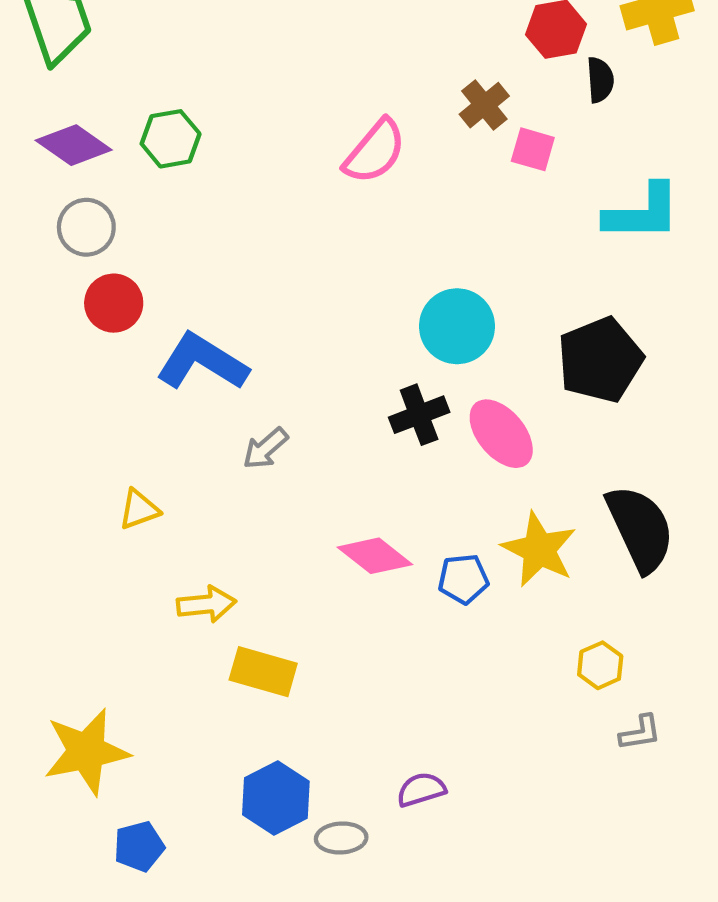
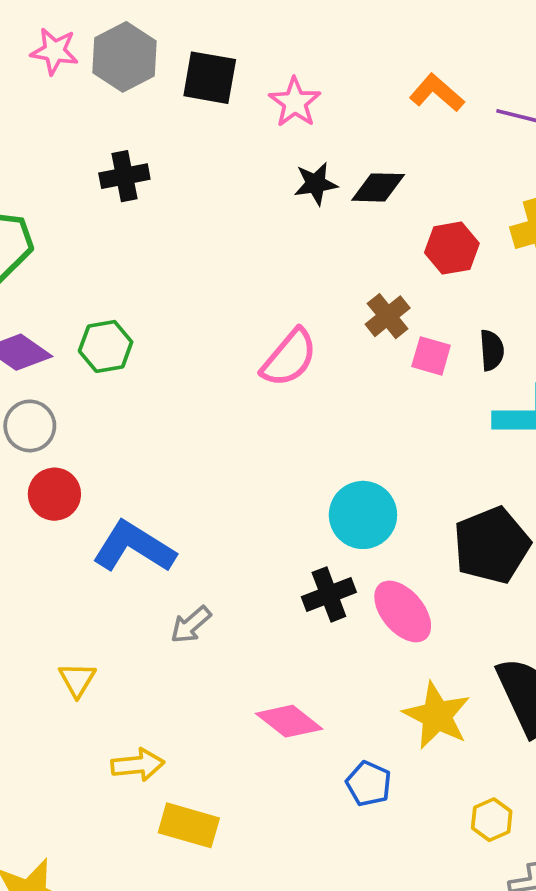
black semicircle: (600, 80) -> (492, 350), moved
yellow triangle: (139, 509) -> (77, 680), turned -39
blue pentagon: (463, 579) -> (369, 784), moved, turned 30

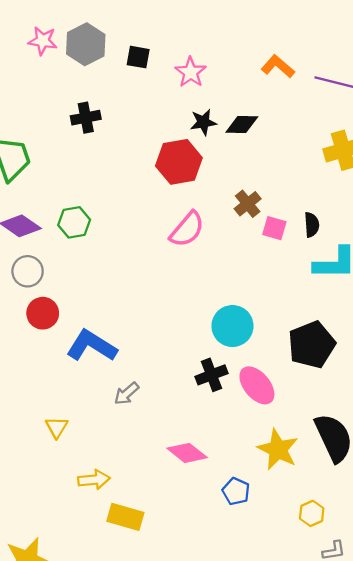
black square: (210, 78) -> (138, 57), size x0.7
red hexagon: (452, 248) -> (179, 162), moved, size x1.4

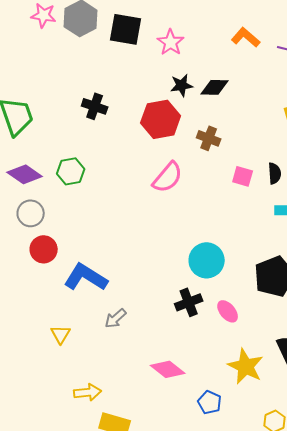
black square: (138, 57) -> (126, 29), size x1.6
black cross: (86, 118) -> (95, 106), moved, turned 30
brown cross: (248, 204) -> (209, 138), moved, turned -30
pink ellipse: (257, 385) -> (228, 311), size x0.7
yellow triangle: (57, 427) -> (61, 334), moved

